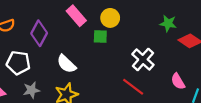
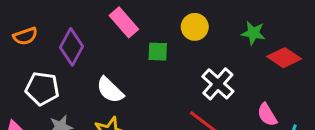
yellow circle: (110, 18) -> (195, 27), moved

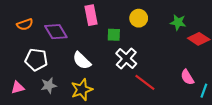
pink rectangle: (124, 22) -> (91, 15), turned 30
purple diamond: (71, 47) -> (56, 32), turned -60
white cross: (218, 84) -> (126, 59), moved

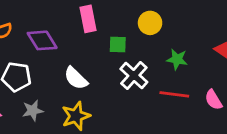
green star: (178, 22) -> (177, 59), moved
red line: (145, 82) -> (174, 94), moved, turned -30

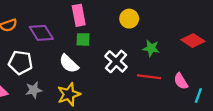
green square: (118, 44) -> (83, 39), moved

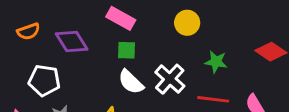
pink rectangle: (79, 15) -> (121, 18), turned -50
white semicircle: (69, 64) -> (131, 82), moved

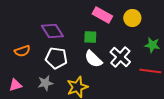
pink rectangle: (121, 18) -> (102, 15), moved
orange semicircle: (28, 31) -> (22, 51), moved
white pentagon: (44, 81) -> (56, 58), moved

